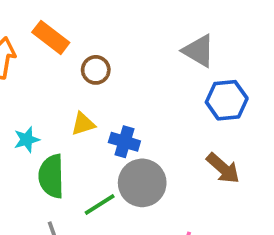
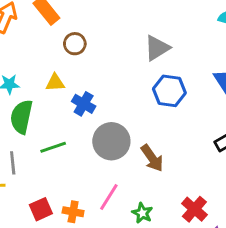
gray triangle: (199, 51) -> (157, 48), turned 44
brown arrow: (223, 168) -> (152, 158), moved
gray circle: (142, 183) -> (111, 141), moved

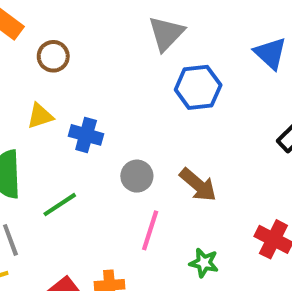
gray circle: (111, 141) -> (137, 176), size x0.6
pink line: (109, 197) -> (150, 230), moved

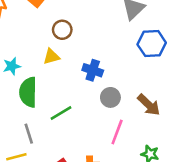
brown circle: (53, 56) -> (62, 30), moved
blue cross: (86, 135) -> (93, 70), moved

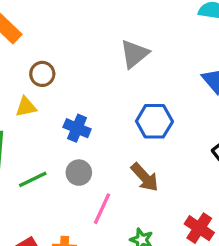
blue hexagon: (152, 43) -> (154, 121), moved
gray circle: (110, 97) -> (79, 173), moved

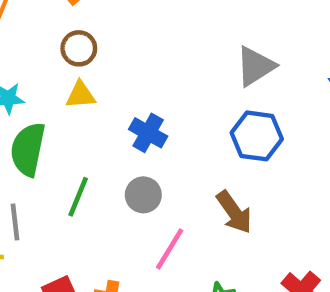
gray triangle: (134, 54) -> (255, 66), moved
brown circle: (42, 74) -> (79, 48), moved
green line: (33, 179) -> (78, 197), turned -48

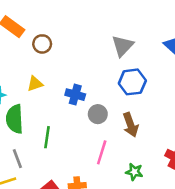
brown circle: (79, 48) -> (42, 44), moved
gray circle: (143, 195) -> (98, 114), moved
brown arrow: (234, 212) -> (131, 125), turned 30

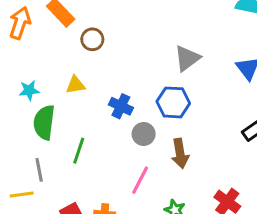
blue hexagon: (132, 82) -> (173, 102), moved

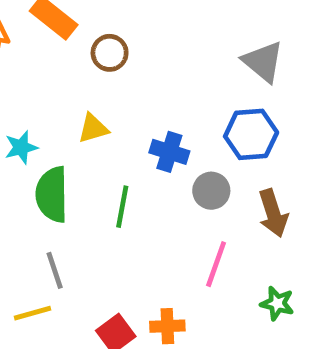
gray triangle: (187, 58) -> (263, 62), turned -36
green line: (79, 151) -> (122, 207), moved

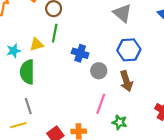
yellow triangle: (93, 128) -> (37, 44), moved
blue hexagon: (251, 134) -> (129, 50), moved
green line: (122, 207) -> (55, 33), moved
green star: (277, 303) -> (119, 122), moved

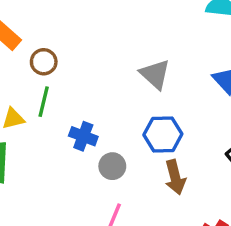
brown arrow: (126, 81) -> (175, 177), moved

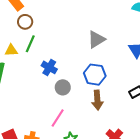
brown circle: (44, 62) -> (25, 22), moved
gray triangle: (155, 74) -> (96, 39), turned 36

